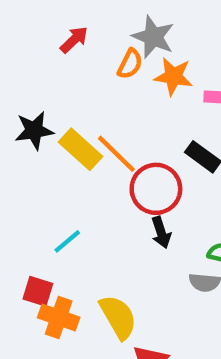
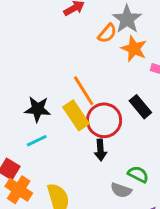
black star: (34, 131) -> (38, 109), moved
yellow rectangle: (81, 149) -> (76, 115), moved

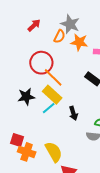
red circle: (104, 120) -> (41, 63), moved
cyan line: (37, 141) -> (49, 108), moved

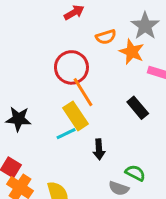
gray star: (70, 24) -> (145, 26), moved
orange semicircle: (59, 36) -> (106, 37), turned 32
black star: (26, 97) -> (18, 119), moved

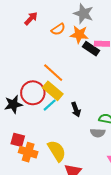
red circle: (71, 67) -> (33, 93), moved
black rectangle: (138, 108) -> (91, 49), moved

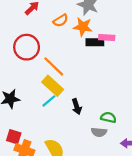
black rectangle: (91, 49) -> (95, 42), turned -35
red circle: (33, 93) -> (27, 47), moved

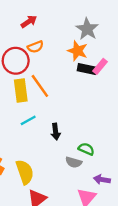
orange semicircle: (61, 20) -> (35, 47), moved
pink rectangle: (107, 37) -> (100, 66), turned -64
yellow rectangle: (53, 86) -> (21, 91), moved, turned 30

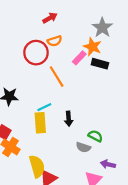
pink rectangle: (100, 66) -> (79, 58), moved
yellow rectangle: (21, 91) -> (40, 123), moved
yellow semicircle: (25, 172) -> (37, 166), moved

